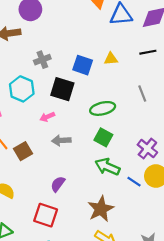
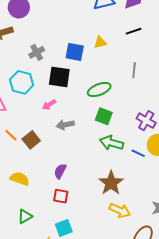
gray line: (142, 94) -> (134, 70), turned 35
purple semicircle: (58, 184) -> (60, 171), moved
red square: (46, 215) -> (61, 196), size x0.7

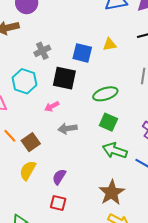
yellow semicircle: (20, 179) -> (28, 170), moved, turned -84

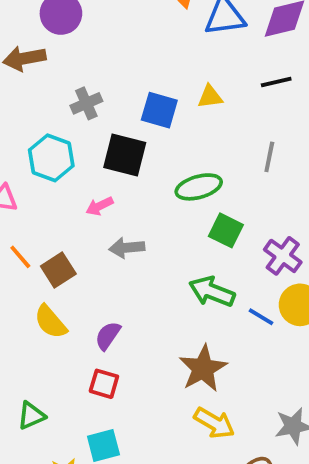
green square: (108, 122) -> (226, 230), moved
yellow semicircle: (28, 170) -> (50, 322), turned -72

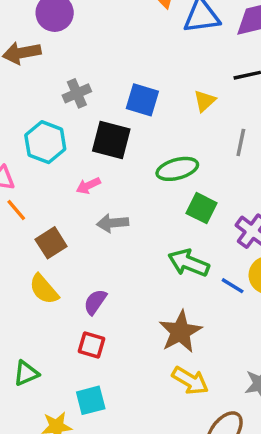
yellow triangle: (210, 97) -> (205, 101), moved, turned -35
orange line: (20, 257) -> (16, 210), moved

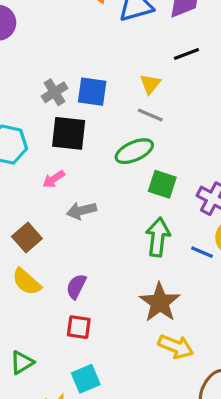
gray cross: (77, 93) -> (55, 92), moved
gray line: (241, 142) -> (150, 115), moved, turned -70
green arrow: (189, 263) -> (158, 237), turned 84

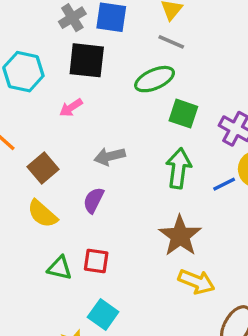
gray arrow: (81, 211) -> (110, 156), moved
blue line: (202, 252) -> (224, 184), turned -50
purple semicircle: (76, 286) -> (94, 200), moved
green triangle: (22, 362) -> (60, 268), moved, turned 45
cyan square: (86, 379) -> (103, 315), turned -32

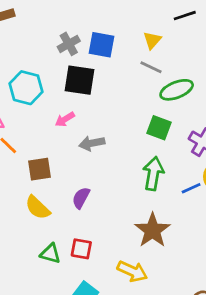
green ellipse: (155, 79) -> (177, 90), moved
gray arrow: (110, 156) -> (92, 143), moved
brown square: (43, 168) -> (40, 169), turned 30
yellow arrow: (196, 282) -> (132, 271), moved

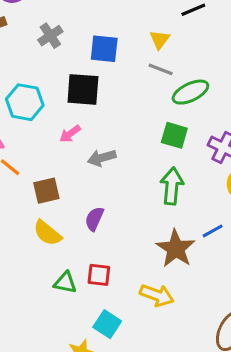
gray cross: (69, 44) -> (50, 36), moved
blue line: (191, 188) -> (213, 231), moved

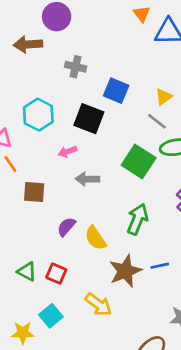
gray cross: (50, 36) -> (76, 67), turned 30
green square: (174, 135) -> (139, 161), moved, size x1.4
yellow semicircle: (47, 233) -> (96, 238), moved

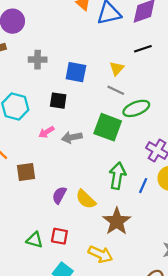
black square: (89, 119) -> (58, 101), size x0.7
gray arrow: (87, 179) -> (72, 137), moved
blue line: (160, 266) -> (143, 186), moved, turned -42

